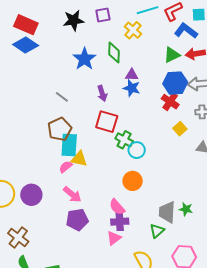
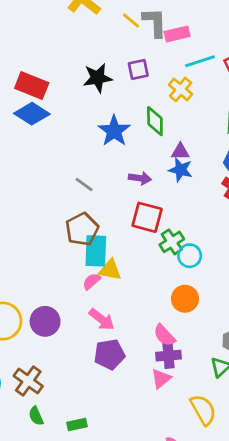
purple arrow: (102, 93) -> (140, 178), turned -63
green cross: (124, 140) -> (172, 242), turned 30

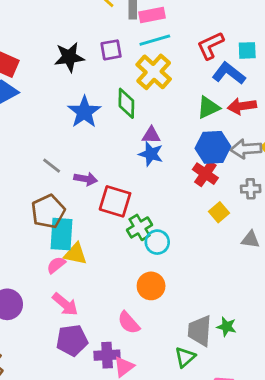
cyan line: (200, 61) -> (155, 40), moved
yellow cross: (181, 89) -> (154, 72), size x1.4
purple arrow: (140, 178) -> (86, 179), moved
purple cross: (169, 356) -> (107, 355), moved

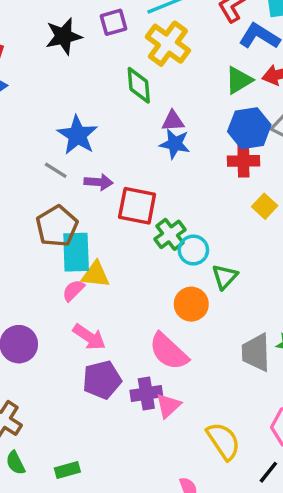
blue star: (84, 112) -> (77, 135), moved
red cross: (205, 174) -> (243, 161), turned -30
pink semicircle: (129, 323) -> (169, 351), size x1.4
green triangle: (185, 357) -> (225, 277), moved

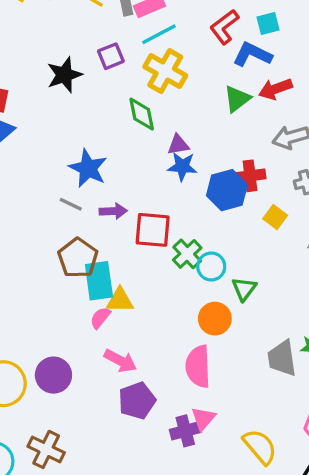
blue hexagon: (249, 128) -> (227, 190), moved
pink semicircle: (169, 351) -> (198, 366), turned 51
purple cross: (146, 394) -> (185, 431), moved

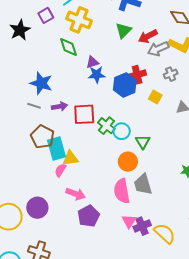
red arrow: (275, 89) -> (148, 36), moved
gray trapezoid: (282, 358) -> (143, 184), moved
purple cross: (185, 431) -> (142, 226), moved

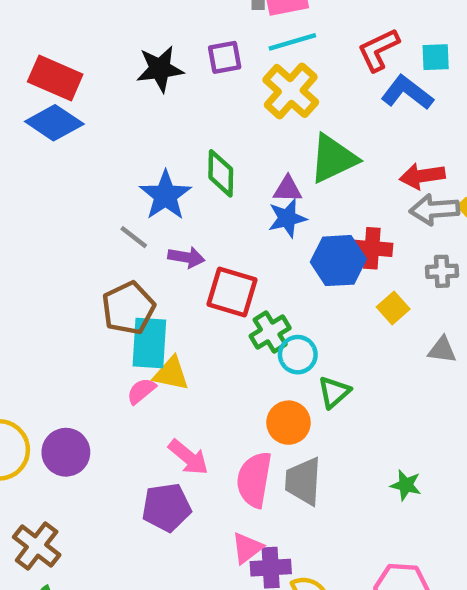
green triangle: (123, 30) -> (333, 159), moved, size x1.4
green diamond: (68, 47) -> (221, 173), moved
blue star: (97, 75) -> (287, 218), turned -30
pink arrow: (76, 194) -> (188, 457), moved

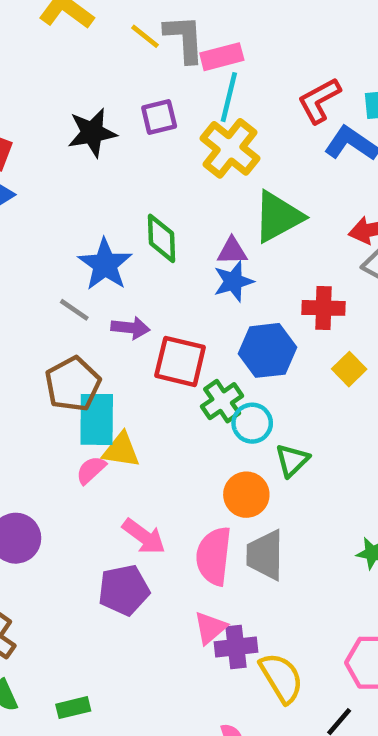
cyan line: (292, 42) -> (229, 97), turned -57
blue hexagon: (338, 261) -> (267, 350), moved

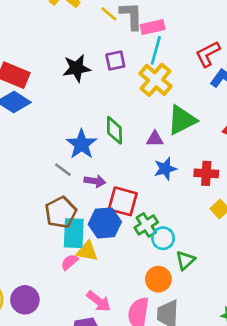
blue star: (233, 281) -> (165, 169), moved
blue hexagon: (267, 350) -> (105, 223), moved

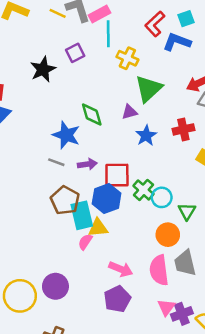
yellow cross: (156, 80) -> (127, 58), moved, size x0.7

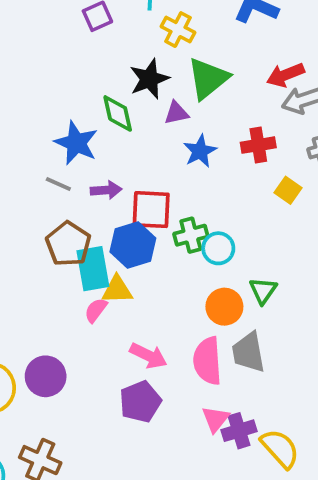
black star: (43, 69) -> (149, 79), moved
green cross: (143, 190) -> (191, 235), turned 30
green triangle: (187, 211) -> (263, 291), moved

